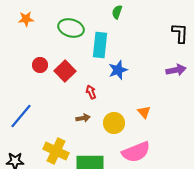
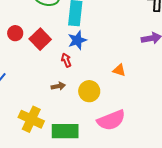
blue star: (118, 70) -> (77, 40), moved
orange triangle: (144, 112) -> (119, 70), moved, turned -32

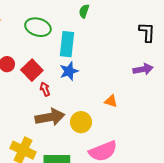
red arrow: (66, 60) -> (45, 89), moved
brown arrow: (58, 86) -> (50, 117), size x2.0

